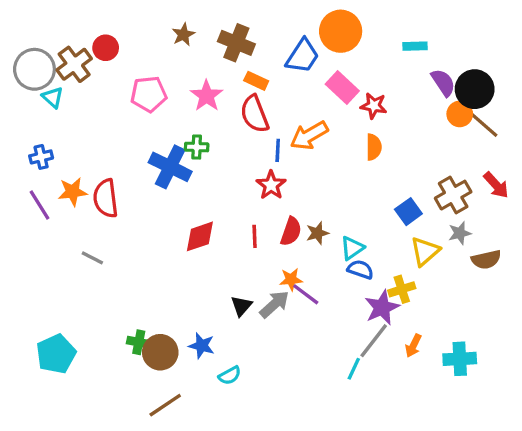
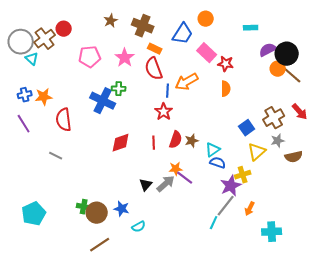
orange circle: (341, 31) -> (206, 19), size x0.6
purple semicircle: (443, 83) -> (268, 50), turned -84
orange star: (73, 192) -> (44, 97), moved
cyan cross: (460, 359) -> (272, 232), moved

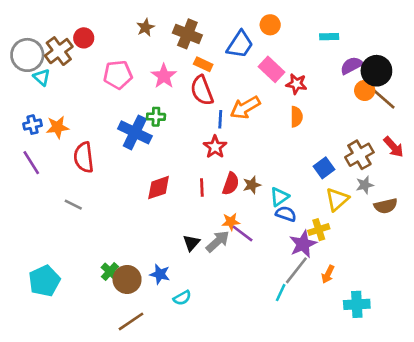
green cross: (84, 207) -> (110, 272), turned 32

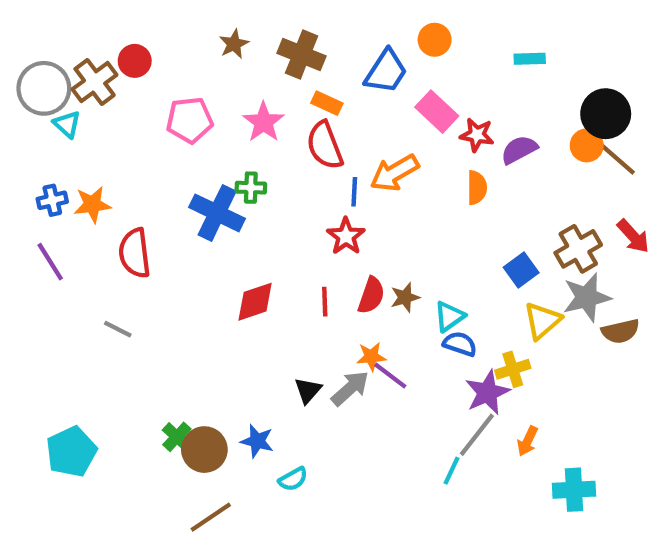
purple semicircle: (352, 65) -> (519, 150), moved
gray star: (365, 185) -> (587, 297), size x1.6

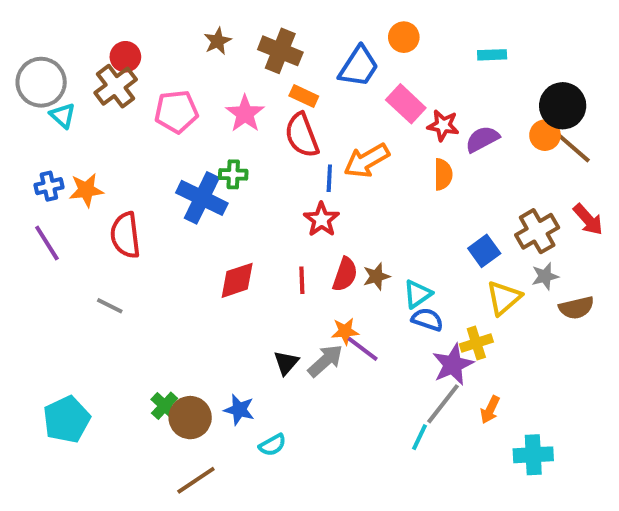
brown cross: (95, 82) -> (116, 86), moved
gray star: (587, 297) -> (545, 276), size x0.6

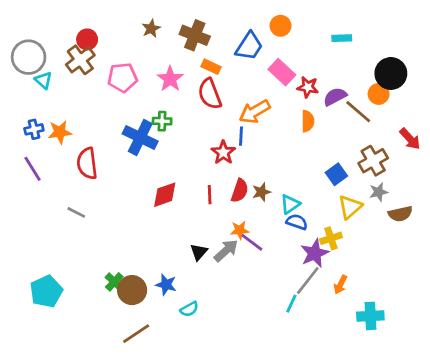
brown line: (572, 147) -> (358, 112), moved
blue line: (329, 178) -> (241, 136), moved
red arrow: (588, 219) -> (410, 139), moved

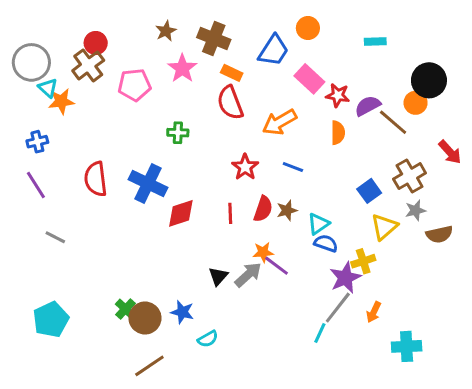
pink star: (170, 79) -> (182, 68), moved
orange star: (60, 132) -> (61, 101), moved
blue line: (241, 136) -> (293, 167), moved, turned -72
blue cross: (140, 137) -> (148, 183), moved
gray line: (76, 212) -> (55, 237), moved

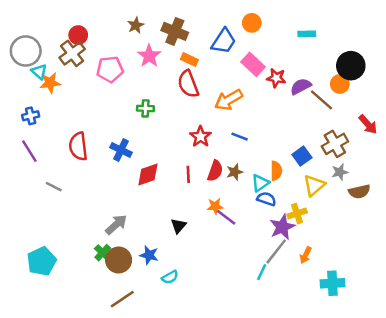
orange semicircle: (338, 133) -> (276, 171), moved
blue cross: (148, 183) -> (121, 150), size x0.7
gray line: (55, 237) -> (54, 187), moved
gray arrow: (248, 275) -> (116, 225), moved

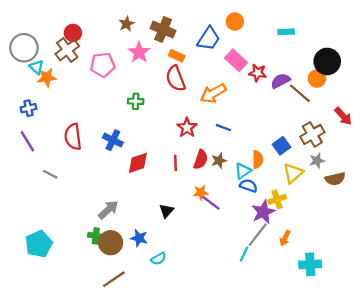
green cross: (103, 253) -> (96, 236), turned -35

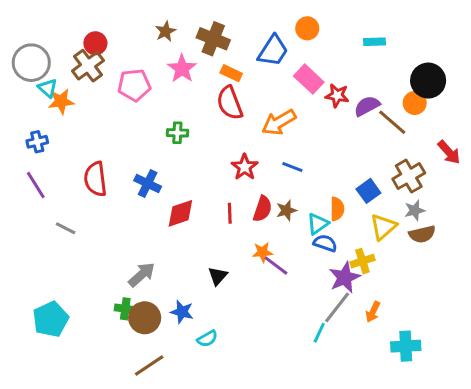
brown semicircle: (335, 179) -> (422, 234), moved

